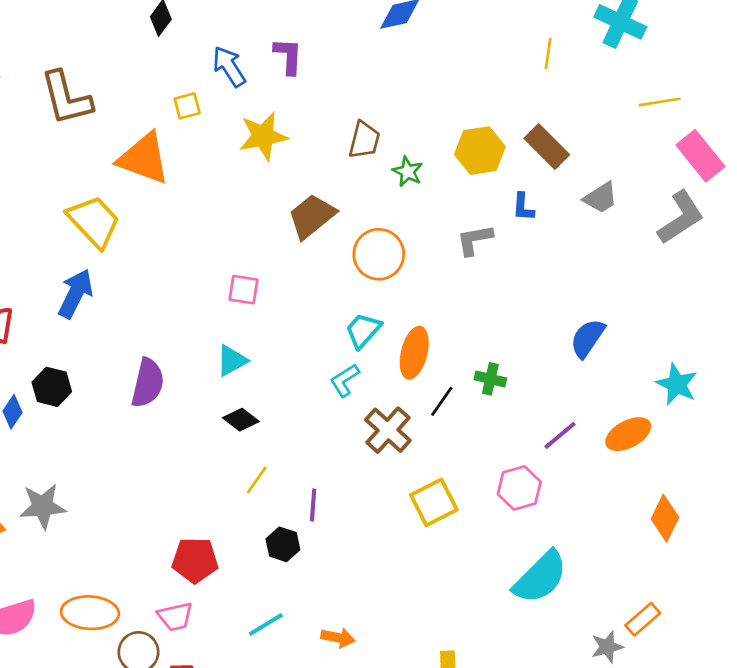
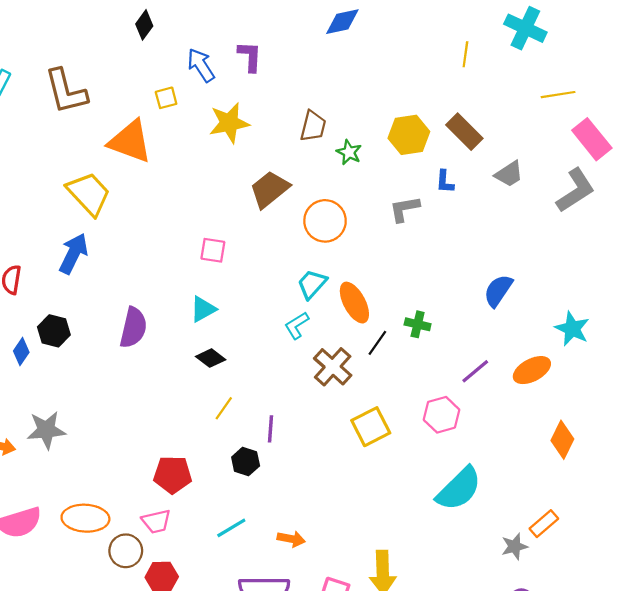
orange ellipse: (414, 353) -> (354, 303), turned -42

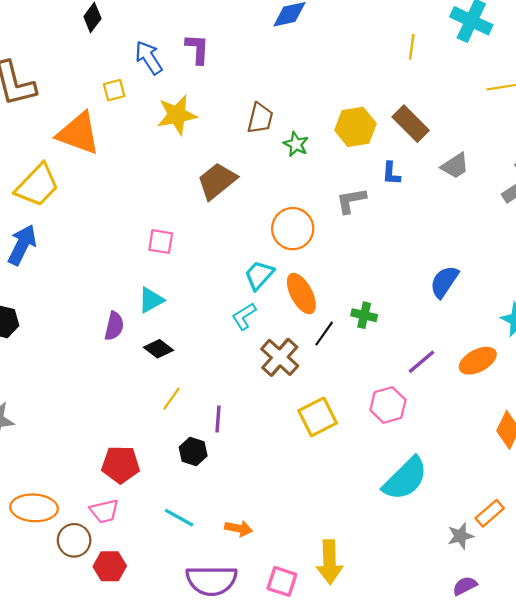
yellow trapezoid: (89, 194) -> (37, 185), turned 87
orange circle: (325, 221) -> (293, 229), moved
purple semicircle: (133, 328) -> (114, 326), moved, size x0.7
cyan line: (231, 528) -> (179, 518), turned 60

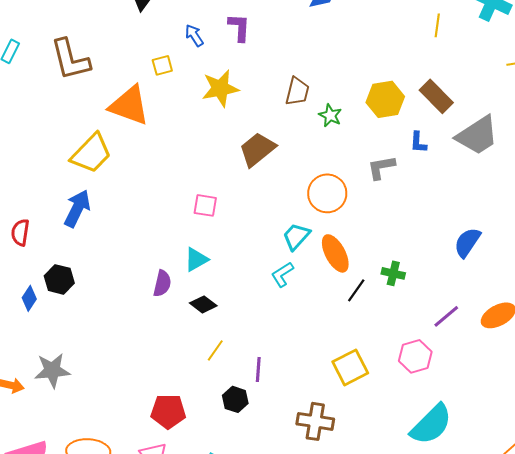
blue arrow: (149, 58) -> (194, 35), size x0.7
gray trapezoid: (455, 166) -> (477, 135), size x1.6
brown cross: (280, 357) -> (315, 421), moved, turned -33

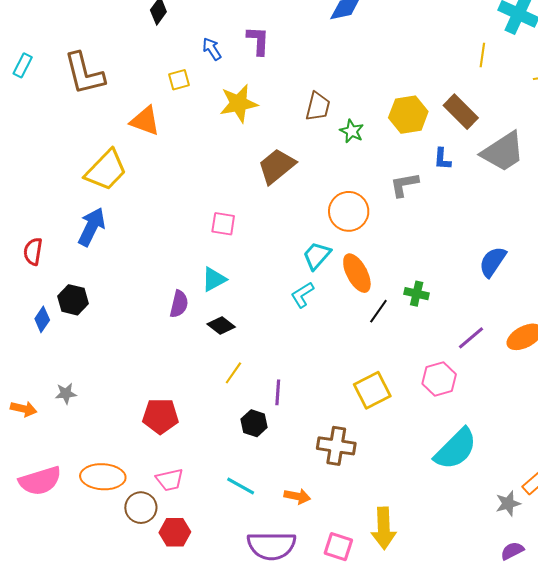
yellow line: (437, 25) -> (482, 55), moved
orange triangle: (129, 105) -> (145, 121), size x0.7
gray star: (52, 370) -> (66, 393), size x0.6
red pentagon: (168, 411) -> (160, 416), moved

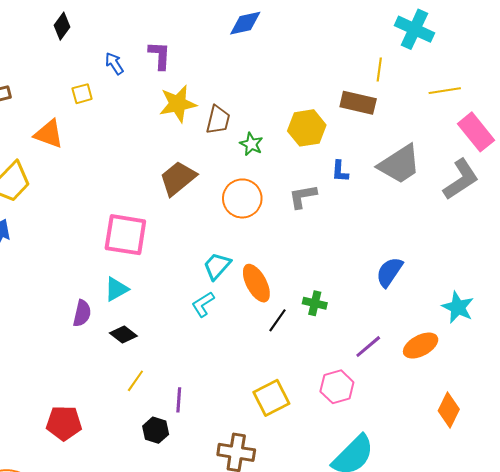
yellow star: (239, 103) -> (178, 104), moved
brown rectangle: (461, 112) -> (358, 103), moved, turned -32
orange circle: (349, 211) -> (242, 198), moved
pink square: (223, 224) -> (125, 235), size x1.8

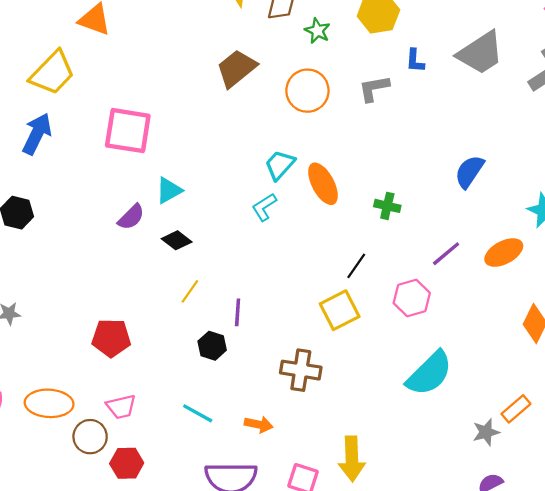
pink square: (125, 235) -> (128, 131), moved
purple semicircle: (82, 313) -> (131, 217), turned 32
black line: (278, 320) -> (356, 266), moved

